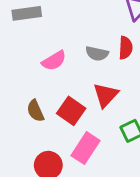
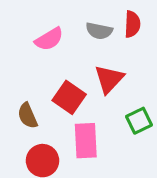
brown semicircle: (35, 111) -> (28, 116), moved
pink rectangle: (86, 148) -> (86, 141), turned -36

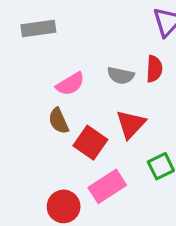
brown semicircle: (28, 116) -> (59, 121), moved
pink rectangle: (86, 141) -> (107, 186), turned 60

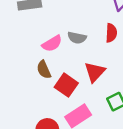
gray semicircle: (121, 76) -> (77, 38), moved

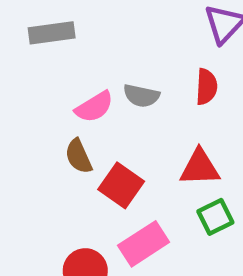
red triangle: (95, 72) -> (200, 167), moved, turned 45

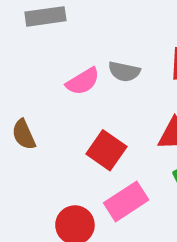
brown semicircle: (79, 156) -> (24, 135), moved

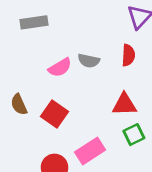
red square: (106, 150) -> (55, 114), moved

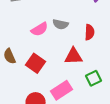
red semicircle: (128, 55) -> (90, 32), moved
red triangle: (124, 104) -> (74, 56), moved

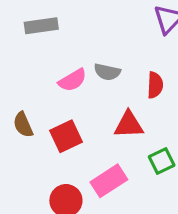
red square: (36, 63) -> (66, 136), turned 30

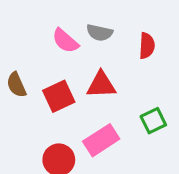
pink semicircle: (73, 80) -> (65, 41), turned 72
red triangle: (129, 125) -> (101, 85), moved

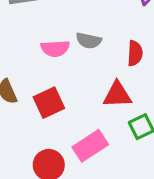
pink semicircle: (65, 41) -> (55, 48), turned -44
red triangle: (101, 85) -> (117, 95), moved

